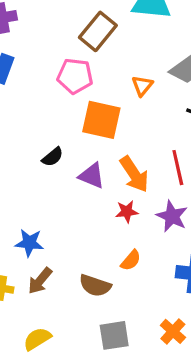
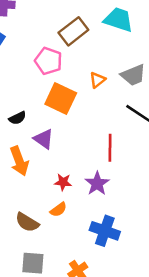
orange arrow: (134, 174) -> (19, 161), moved
red star: (127, 212) -> (63, 182), moved

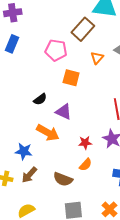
brown rectangle: (73, 31) -> (83, 29), moved
orange square: (61, 99) -> (71, 78), size x0.7
orange arrow: (19, 161) -> (48, 133), turned -30

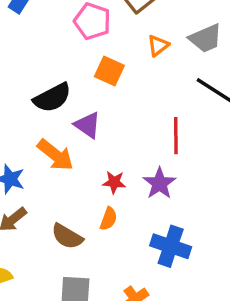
black semicircle: (40, 99) -> (52, 98), size x1.6
orange semicircle: (86, 165) -> (109, 219), turned -32

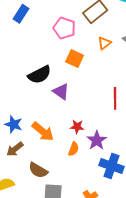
orange arrow: (55, 155) -> (43, 132), moved
purple star: (159, 183) -> (97, 140), moved
brown semicircle: (67, 236) -> (38, 170), moved

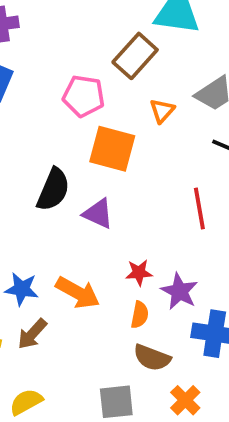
orange square: (75, 59) -> (112, 149), size x1.4
black semicircle: (40, 75) -> (53, 190), turned -30
brown semicircle: (38, 170) -> (152, 358), moved

